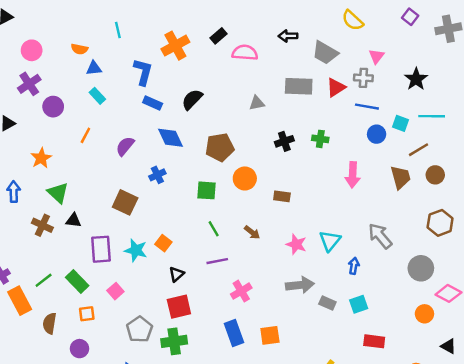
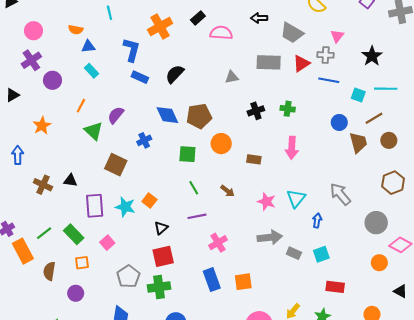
blue circle: (377, 134) -> (339, 122), moved
blue diamond: (171, 138) -> (167, 115), moved
pink arrow: (353, 175) -> (292, 148), moved
green triangle: (58, 193) -> (94, 131), moved

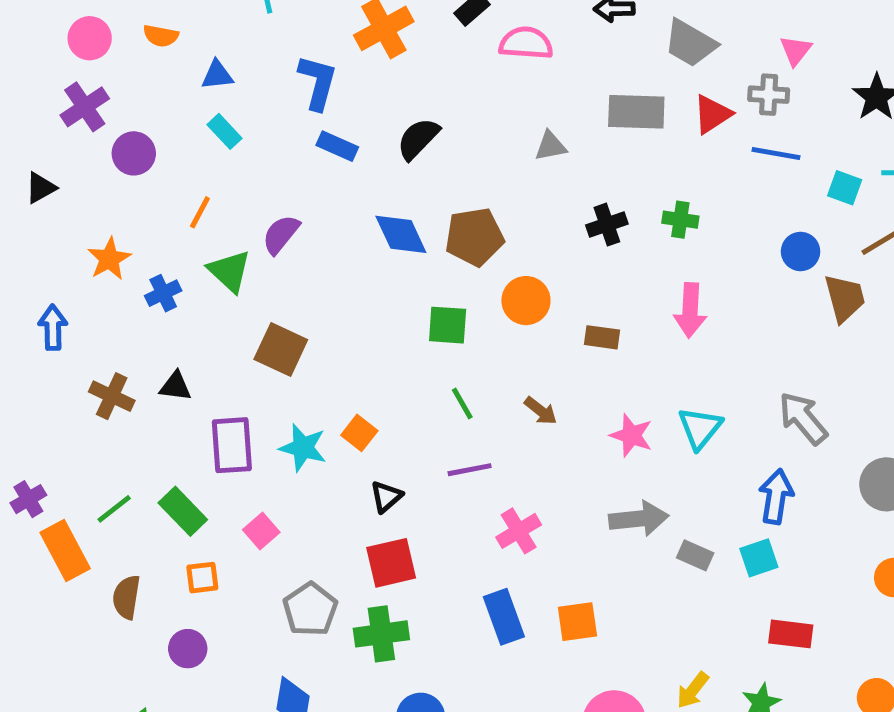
orange semicircle: (76, 30) -> (161, 36), moved
blue cross: (144, 140) -> (163, 293), moved
blue arrow: (317, 221) -> (776, 497), moved, size x1.5

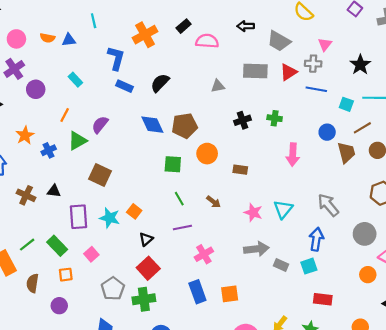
blue triangle: (217, 75) -> (69, 40), moved
green triangle: (229, 271) -> (77, 141), turned 48
pink arrow: (690, 310) -> (293, 155), moved
red square: (391, 563) -> (148, 268), turned -30

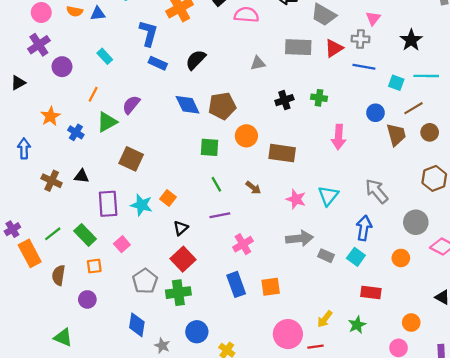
blue cross: (49, 150) -> (76, 132), turned -32
brown rectangle: (240, 170) -> (282, 153), size x1.6
cyan square: (309, 266) -> (356, 257), turned -35
orange circle: (368, 275) -> (401, 258), moved

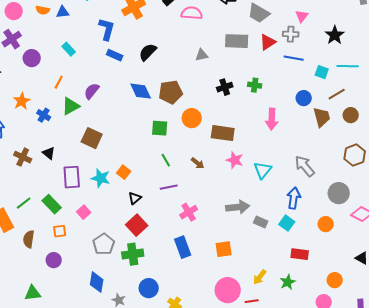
black triangle: (82, 176) -> (49, 153), turned 32
pink star: (296, 199) -> (235, 160), moved
orange square: (271, 287) -> (224, 249), moved
green triangle: (63, 338) -> (33, 293), turned -30

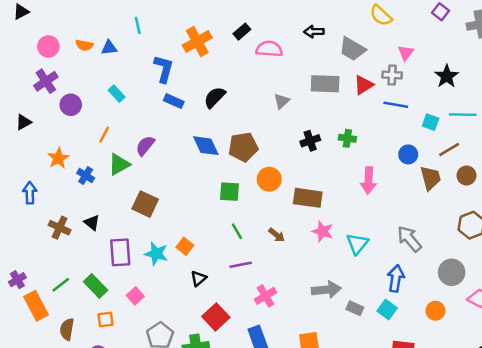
gray triangle: (202, 55) -> (282, 101), turned -32
red square: (137, 225) -> (216, 317), moved

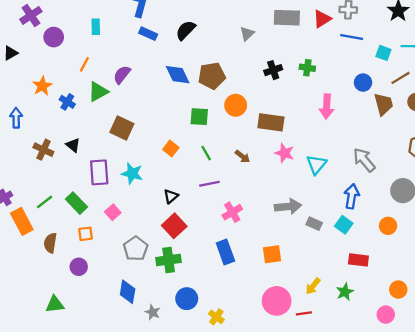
cyan rectangle: (117, 94) -> (96, 27), turned 42
orange square: (185, 246) -> (171, 149), moved
red square: (216, 317) -> (174, 226), moved

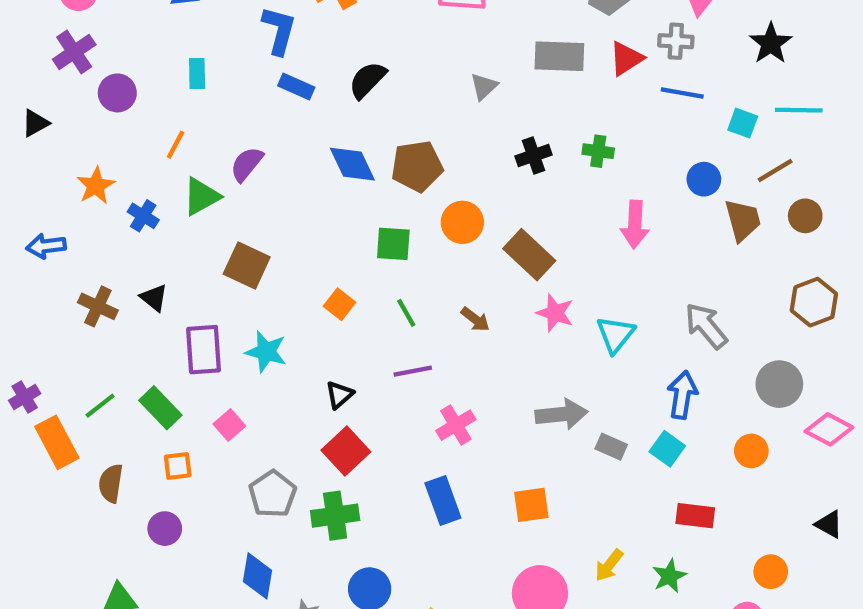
blue arrow: (16, 118) -> (46, 246), turned -96
brown rectangle: (271, 122) -> (529, 255), turned 35

